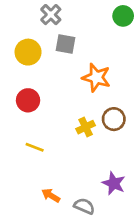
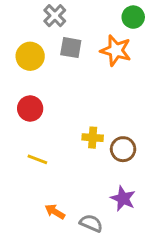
orange star: (96, 78) -> (116, 50), moved
brown circle: (114, 119) -> (123, 149), moved
yellow cross: (86, 127) -> (93, 138), turned 30

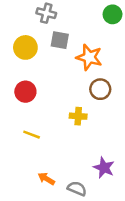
gray cross: (55, 16) -> (46, 13), turned -30
orange star: (116, 50) -> (89, 57), moved
brown circle: (123, 149) -> (100, 89), moved

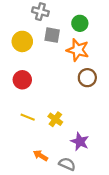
green circle: (113, 14) -> (80, 23), moved
yellow cross: (78, 116) -> (55, 119), moved, turned 32
purple star: (104, 168) -> (80, 142), moved

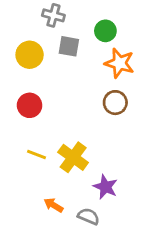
orange star: (78, 50) -> (119, 63), moved
yellow cross: (55, 119) -> (73, 157), size x1.5

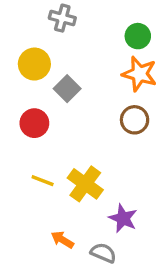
green circle: (105, 31) -> (138, 36), moved
gray square: (69, 46) -> (67, 89), moved, turned 35

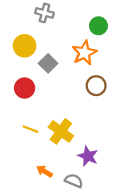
orange star: (139, 74) -> (84, 53), moved, turned 30

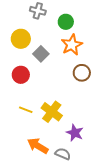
green circle: (98, 26) -> (66, 22), moved
orange arrow: (44, 171) -> (38, 146), size x1.5

